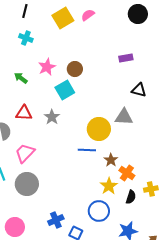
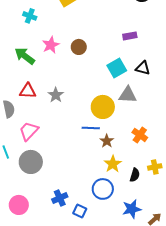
green arrow: (21, 78) -> (25, 56), size x1.5
cyan square: (65, 90) -> (117, 68), moved
brown star: (111, 160) -> (107, 141), moved
orange cross: (127, 173) -> (140, 135), moved

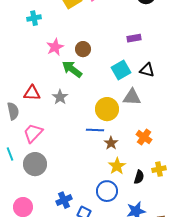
cyan cross: (30, 16) -> (34, 18), turned -32
green arrow: (25, 56) -> (72, 69), moved

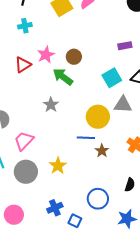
red triangle: (32, 93) -> (23, 65), moved, turned -36
yellow star: (117, 166) -> (58, 166), moved

